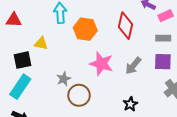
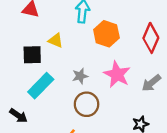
gray star: (64, 79) -> (80, 76), moved
cyan rectangle: (20, 87) -> (41, 86), moved

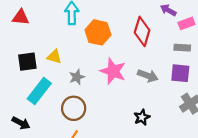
yellow triangle: (56, 40) -> (54, 57), moved
gray arrow: (151, 83) -> (148, 76), turned -114
brown circle: (87, 104) -> (74, 108), moved

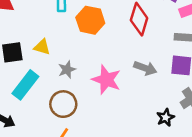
pink star: (113, 71) -> (106, 80), moved
black star: (142, 117) -> (166, 118), moved

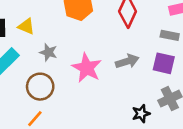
gray arrow: (145, 68) -> (127, 61), turned -45
gray star: (67, 70) -> (48, 52), turned 30

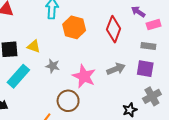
brown circle: (40, 87) -> (68, 101), moved

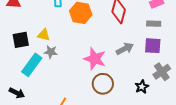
gray star: (53, 66) -> (51, 52), moved
brown circle: (68, 101) -> (103, 84), moved

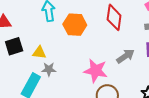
black square: (21, 40) -> (14, 46), moved

